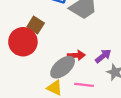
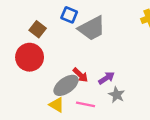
brown square: (36, 25) -> (38, 29), moved
red arrow: (76, 55) -> (80, 75), turned 42

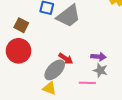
purple arrow: (106, 78) -> (98, 57), moved, turned 48
pink line: (85, 104) -> (87, 83), moved

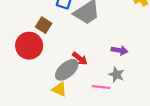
brown square: (21, 25) -> (44, 25), moved
purple arrow: (98, 57) -> (119, 50), moved

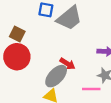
brown square: (44, 25) -> (17, 34), moved

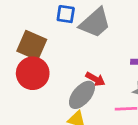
brown square: (17, 34) -> (32, 45), size x1.5

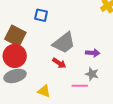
gray trapezoid: (95, 23) -> (64, 43), moved
gray ellipse: (82, 95) -> (15, 76), moved, turned 30

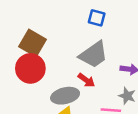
blue square: (41, 15) -> (97, 18), moved
gray ellipse: (15, 76) -> (65, 96), moved

